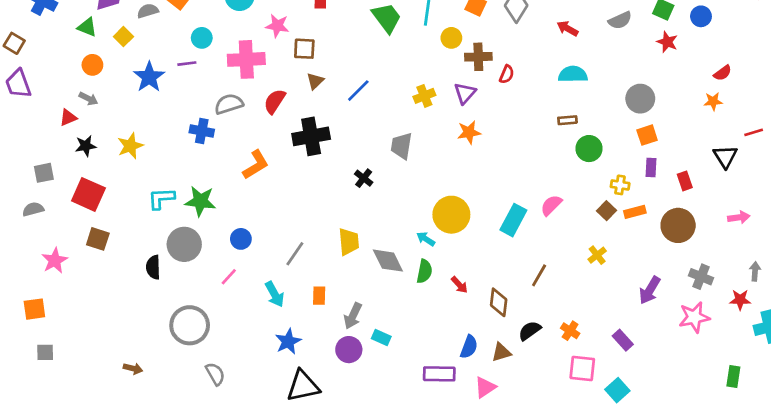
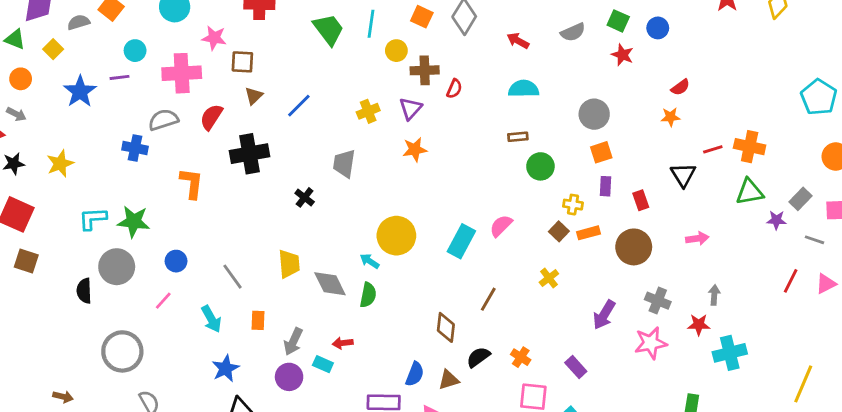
orange L-shape: (256, 165) -> (192, 183), turned -52
gray line: (295, 254) -> (233, 277), turned -70
red arrow: (459, 285) -> (343, 343), moved, turned 126

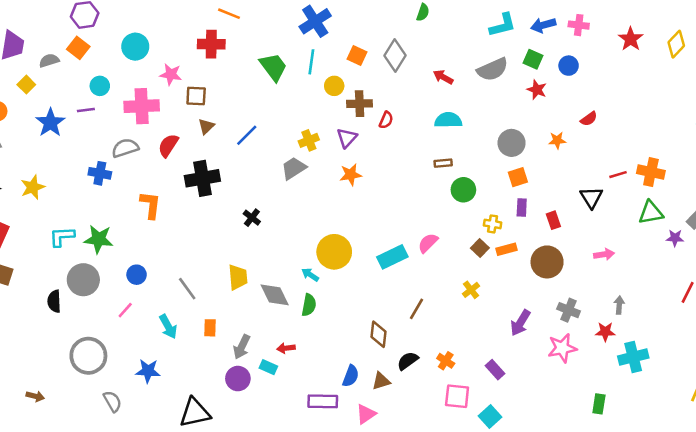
gray semicircle: (573, 32) -> (493, 69), size x1.4
orange star: (670, 117) -> (557, 140), moved
gray trapezoid: (344, 164) -> (294, 168), moved, turned 48
cyan rectangle: (461, 241) -> (392, 257), turned 36
blue star: (225, 368) -> (148, 371), moved, turned 30

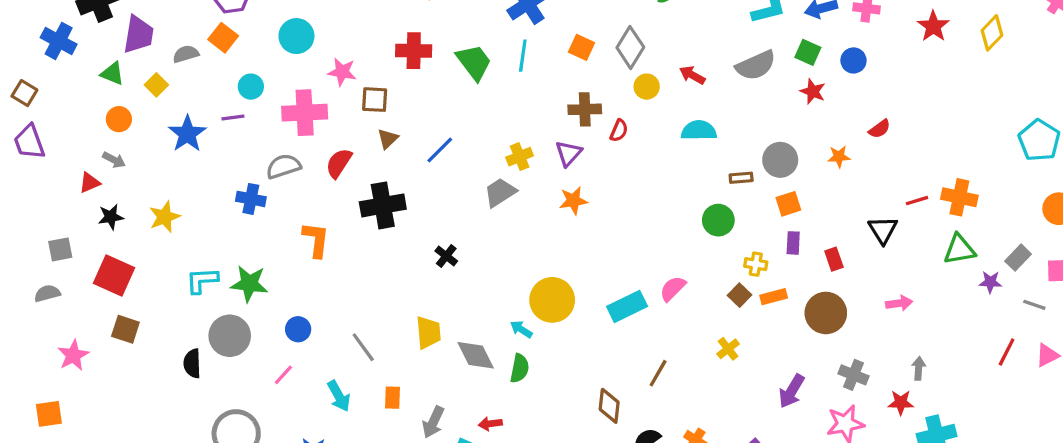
red cross: (211, 44) -> (414, 51), moved
yellow circle: (334, 86) -> (647, 87), moved
brown rectangle: (443, 163) -> (741, 178), moved

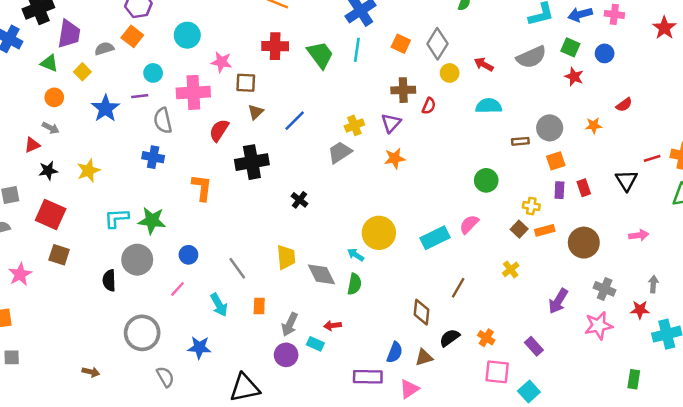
gray semicircle: (283, 166) -> (163, 121), moved, turned -85
green circle: (718, 220) -> (486, 180), moved
red rectangle: (834, 259) -> (584, 188), moved

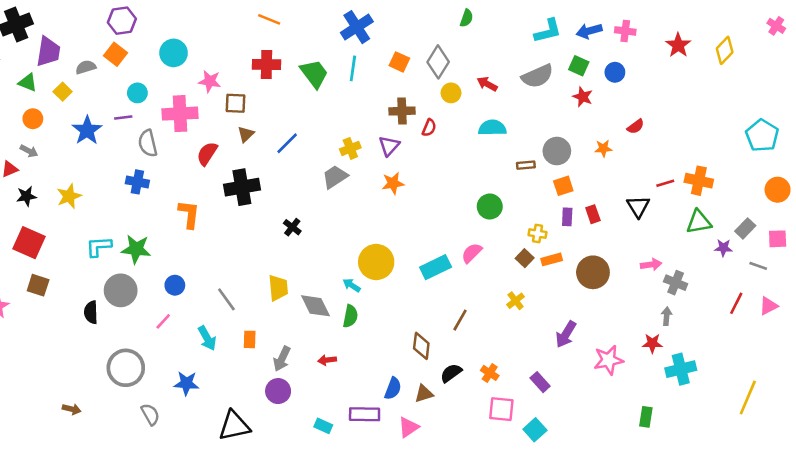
gray cross: (605, 289) -> (676, 283), moved
cyan rectangle: (315, 344) -> (323, 426), moved

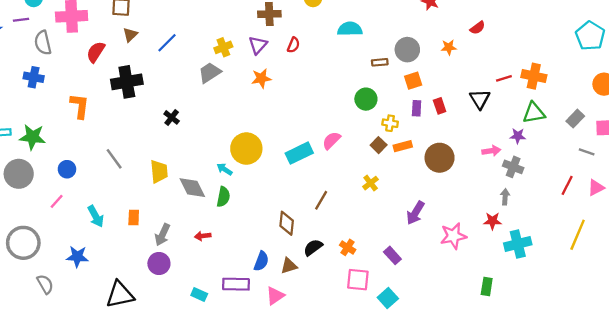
red semicircle: (429, 128) -> (293, 45), moved
green circle: (490, 206) -> (366, 99), moved
purple star: (723, 248) -> (518, 136), moved
gray line: (226, 299) -> (114, 159), moved
yellow line: (748, 398) -> (578, 235), moved

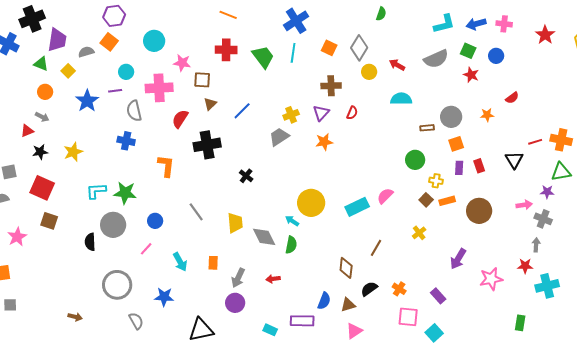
pink triangle: (275, 296) -> (354, 331), moved

